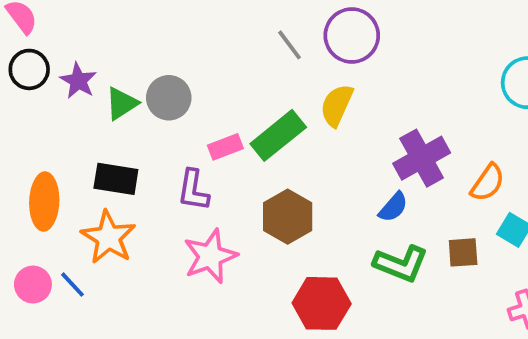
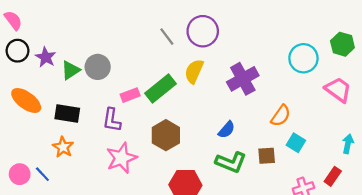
purple cross: (422, 158) -> (243, 79), moved
orange ellipse: (44, 202) -> (26, 101), moved, turned -56
orange star: (108, 237) -> (63, 147), size x0.7

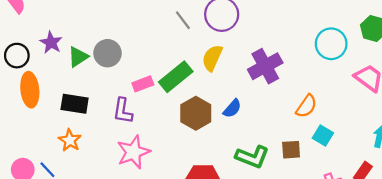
black circle: (17, 51) -> (17, 56), moved
orange ellipse: (26, 101) -> (30, 90), turned 48
blue semicircle: (227, 130) -> (232, 109), moved
brown hexagon: (166, 135) -> (196, 113), moved

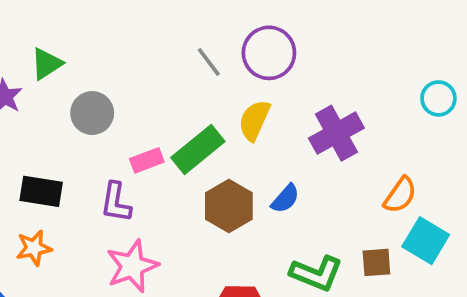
cyan circle: (331, 44) -> (438, 98), size x0.7
green triangle: (78, 57) -> (47, 64), moved
cyan square: (323, 136) -> (426, 241), size x1.4
orange star: (70, 140) -> (34, 248), turned 30

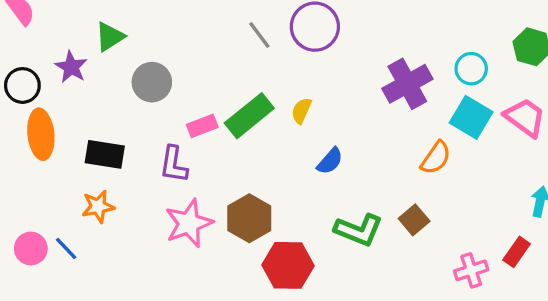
yellow semicircle: (254, 120) -> (301, 111), moved, size x0.7
purple cross: (336, 133) -> (407, 84), moved
brown hexagon: (229, 206) -> (249, 218), moved
cyan square: (426, 241) -> (471, 117), moved
brown square: (376, 262) -> (414, 220), turned -36

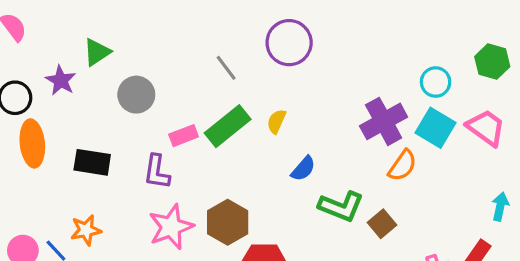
gray line: (259, 35) -> (226, 68), moved
purple cross: (407, 84) -> (384, 121), moved
orange star: (98, 206) -> (86, 230), moved
green L-shape: (359, 230) -> (341, 206), moved

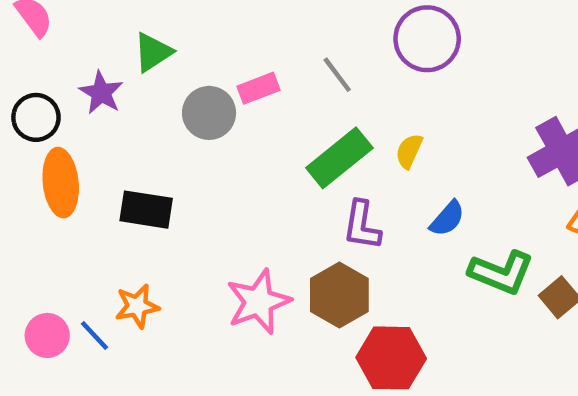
pink rectangle: (184, 136) -> (258, 88), moved
purple L-shape: (157, 172) -> (362, 225), moved

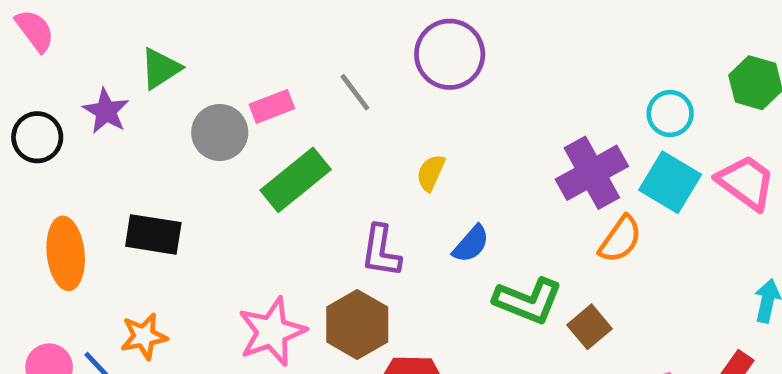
green rectangle: (339, 158) -> (296, 180), moved
orange ellipse: (61, 183) -> (66, 253), moved

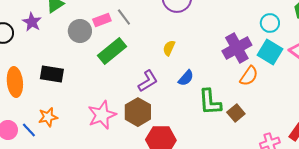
gray line: (355, 92) -> (124, 17), moved
purple L-shape: (381, 251) -> (148, 81), turned -130
green L-shape: (528, 301) -> (210, 102), turned 64

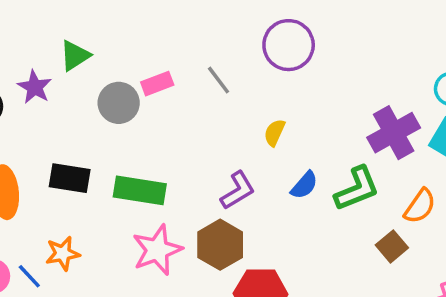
gray line: (124, 17) -> (218, 80), moved
green rectangle: (112, 51) -> (140, 190), moved, turned 48
orange semicircle: (249, 76) -> (420, 206), moved
green L-shape: (210, 102) -> (357, 189), moved, turned -108

